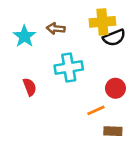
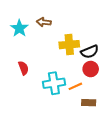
yellow cross: (102, 22) -> (69, 45), moved
black semicircle: (114, 38) -> (90, 52), moved
cyan cross: (69, 67) -> (54, 83), moved

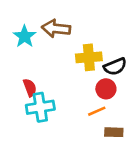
brown arrow: (44, 22) -> (56, 29), size x1.5
red circle: (91, 69) -> (106, 89), moved
cyan cross: (54, 83) -> (40, 107), moved

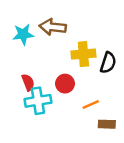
cyan star: (25, 36) -> (23, 34), turned 30
black semicircle: (115, 67) -> (108, 63), turned -50
red circle: (106, 89) -> (65, 84), moved

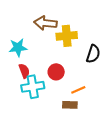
cyan star: (23, 34) -> (18, 48), moved
yellow cross: (83, 54) -> (67, 36), moved
brown rectangle: (107, 124) -> (70, 105), moved

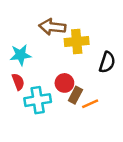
red semicircle: (24, 71) -> (18, 82), moved
brown rectangle: (70, 105) -> (75, 95), moved, turned -64

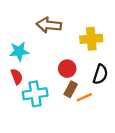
yellow cross: (77, 41) -> (91, 39), moved
black semicircle: (107, 62) -> (100, 74), moved
red circle: (64, 83) -> (67, 69), moved

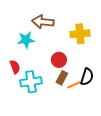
cyan star: (19, 51) -> (26, 40), moved
black semicircle: (100, 74) -> (87, 77), moved

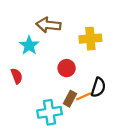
cyan star: (26, 40) -> (29, 45), turned -30
brown rectangle: (62, 78) -> (70, 99), moved
cyan cross: (31, 82) -> (50, 112), moved

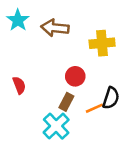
cyan star: (29, 45) -> (18, 20), moved
brown rectangle: (70, 99) -> (66, 102), moved
cyan cross: (50, 112) -> (56, 126), turned -35

